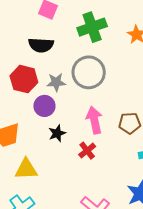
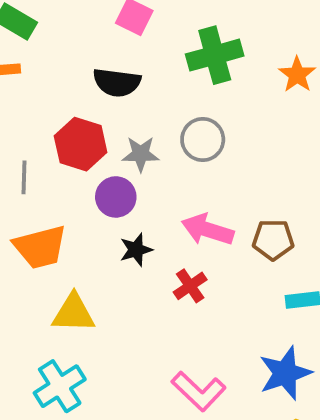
gray circle: (89, 72) -> (203, 140), size x0.7
pink arrow: (94, 120) -> (208, 230), turned -64

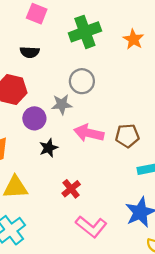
black semicircle: (117, 82) -> (30, 52), size x0.7
gray star: (141, 154) -> (62, 104), moved
red cross: (190, 286) -> (71, 189), moved

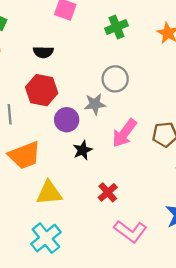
green cross: (85, 32) -> (117, 27), size x0.7
black semicircle: (30, 52) -> (43, 52), moved
pink arrow: (89, 133) -> (124, 133), turned -64

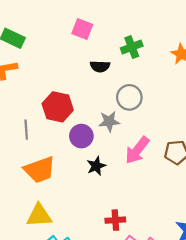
black semicircle: (43, 52) -> (100, 66), moved
red cross: (108, 192) -> (115, 220), moved, turned 36
yellow triangle: (49, 193) -> (39, 215), moved

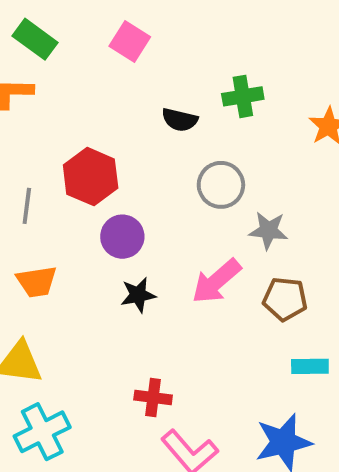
pink square: (82, 29) -> (130, 42), moved
gray star: (109, 121) -> (268, 231), moved
orange trapezoid: (40, 170) -> (37, 282), size x0.7

